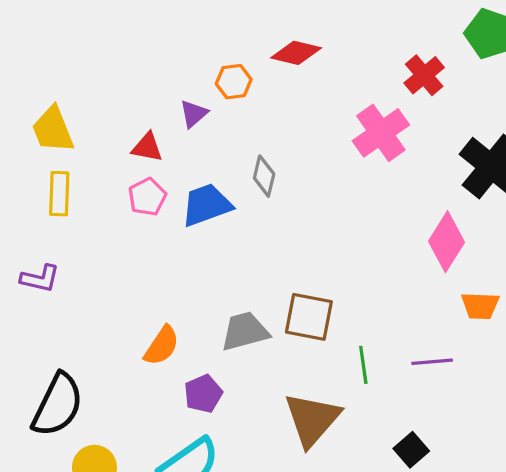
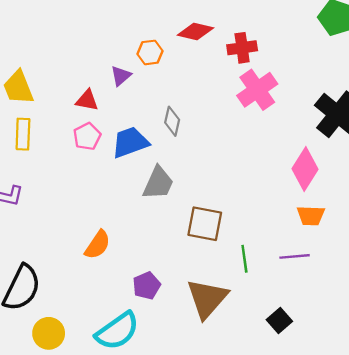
red cross: (424, 75) -> (242, 48), moved, turned 32
orange trapezoid: (480, 306) -> (311, 216), moved
gray trapezoid: (245, 331) -> (158, 183), moved, turned 129
purple pentagon: (203, 394) -> (147, 286), moved

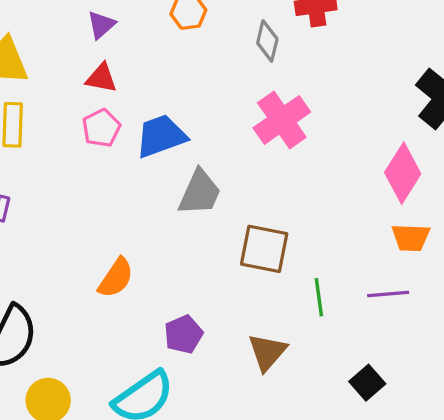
purple triangle: (121, 76) -> (101, 25), moved
pink cross: (257, 90) -> (282, 120), moved
gray diamond: (172, 121) -> (267, 41), moved
brown triangle: (207, 298) -> (267, 352), size x0.7

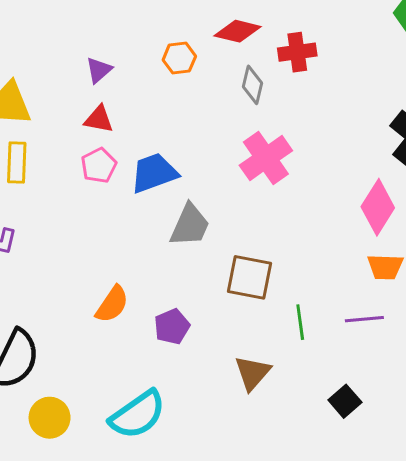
purple pentagon: (184, 334) -> (172, 327), moved

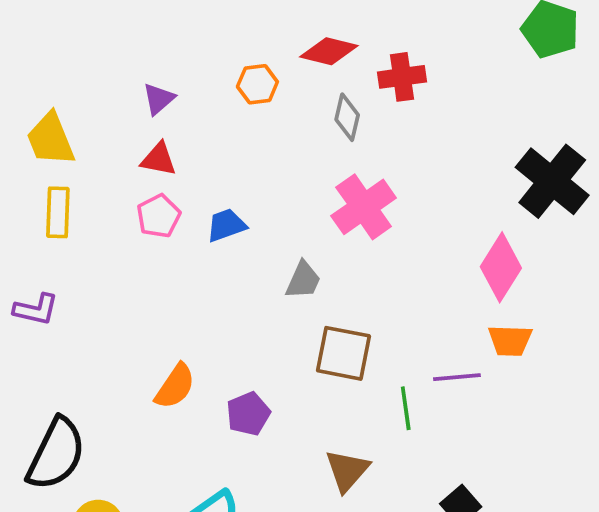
blue trapezoid: (154, 173) -> (226, 225), size x0.7
gray trapezoid: (190, 225) -> (303, 280), moved, size x0.7
purple line: (364, 319) -> (457, 377), moved

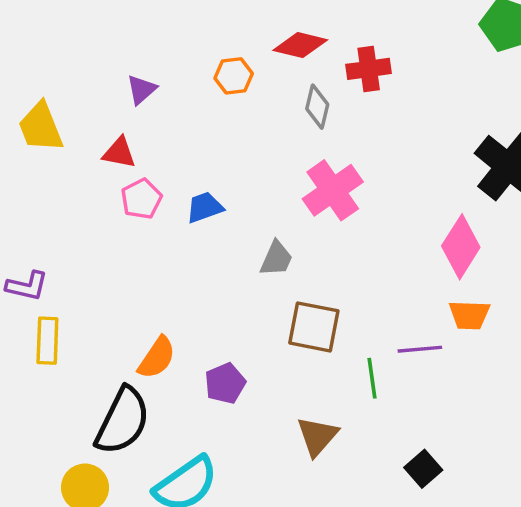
red triangle: (159, 159) -> (119, 153), moved
yellow rectangle: (58, 212) -> (47, 341), moved
black semicircle: (56, 454) -> (123, 421), moved

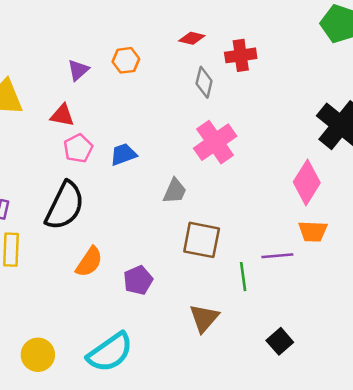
red diamond: (300, 45) -> (192, 38), size x0.7
orange hexagon: (234, 76) -> (126, 60), moved
black semicircle: (123, 421) -> (65, 206), moved

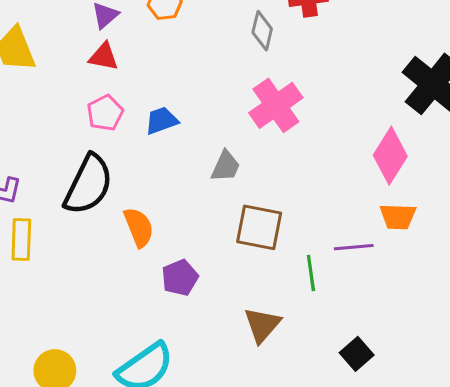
red triangle: (62, 115) -> (104, 57), moved
orange semicircle: (89, 262) -> (139, 227), moved, turned -56

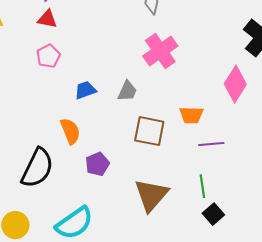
blue trapezoid: (162, 121) -> (85, 90), moved
black semicircle: (88, 185) -> (37, 168), moved
orange trapezoid: (398, 217) -> (191, 115), moved
green line: (311, 273) -> (202, 186), moved
brown triangle: (262, 325) -> (151, 195), size x1.4

